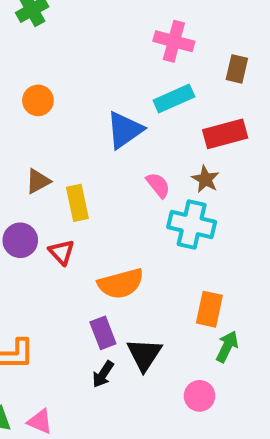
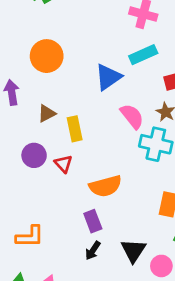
orange circle: (38, 100) -> (47, 56), size x1.5
pink semicircle: (158, 185) -> (132, 116), size x1.4
black triangle: (144, 355) -> (133, 251), moved

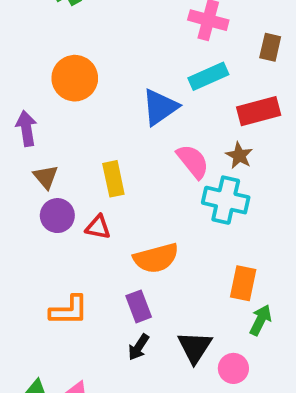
brown triangle: (47, 113) -> (46, 177), moved, turned -42
red triangle: (63, 164) -> (98, 227), turned -36
orange L-shape: (30, 237) -> (69, 310), moved

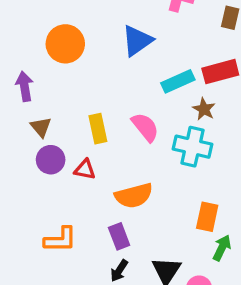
cyan rectangle: (208, 76) -> (178, 81), moved
blue triangle: (160, 107) -> (137, 41), moved
pink semicircle: (193, 161) -> (145, 127), moved

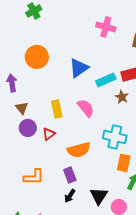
blue triangle: (137, 41) -> (79, 68), moved
cyan cross: (193, 147) -> (115, 137), moved
red triangle: (85, 169) -> (49, 134), turned -48

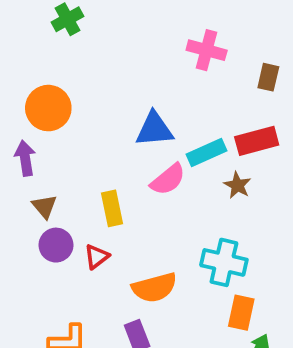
orange circle: (37, 57) -> (48, 108), moved
blue triangle: (79, 68) -> (154, 129), turned 30
pink semicircle: (86, 108) -> (168, 179), moved, turned 90

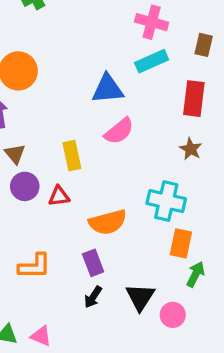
red rectangle: (257, 141) -> (194, 99), turned -68
cyan rectangle: (207, 152) -> (152, 61), moved
brown star: (237, 185) -> (191, 149), moved
red triangle: (97, 257) -> (59, 196), turned 30

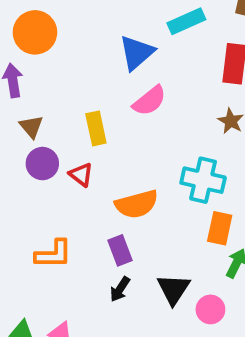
blue triangle: (108, 89) -> (137, 53), turned -36
red triangle: (59, 196) -> (81, 175), turned 45

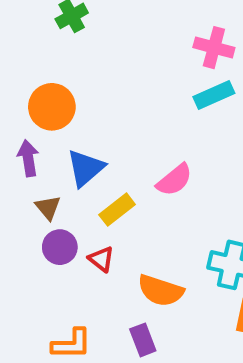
blue triangle: (137, 53) -> (85, 168), moved
yellow rectangle: (96, 128) -> (117, 210), turned 64
orange semicircle: (137, 204) -> (161, 291), turned 33

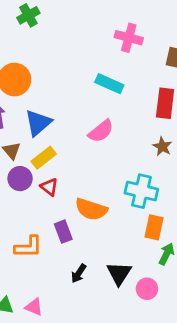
cyan rectangle: (214, 95) -> (109, 84), moved, turned 48
yellow rectangle: (117, 210) -> (44, 158), moved
purple rectangle: (143, 340) -> (63, 232), moved

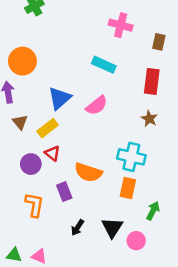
blue triangle: (38, 123) -> (60, 98), moved
purple circle: (20, 179) -> (31, 164), moved
orange rectangle: (154, 227) -> (128, 188), moved
orange L-shape: (28, 247) -> (34, 205), turned -80

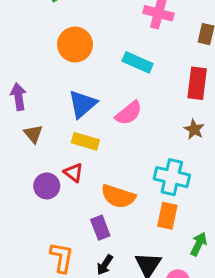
orange circle: (22, 61) -> (75, 45), moved
yellow rectangle: (48, 128) -> (85, 141), moved, turned 54
purple rectangle: (64, 192) -> (100, 228), moved
orange L-shape: (34, 205) -> (62, 257), moved

